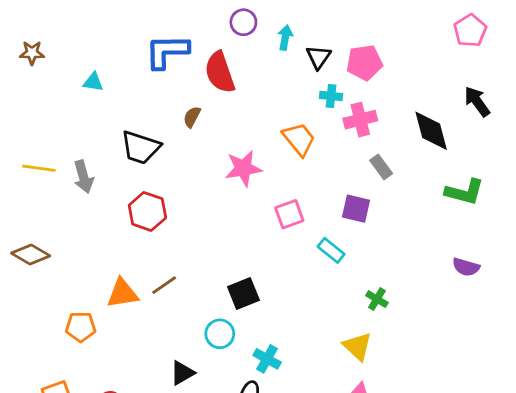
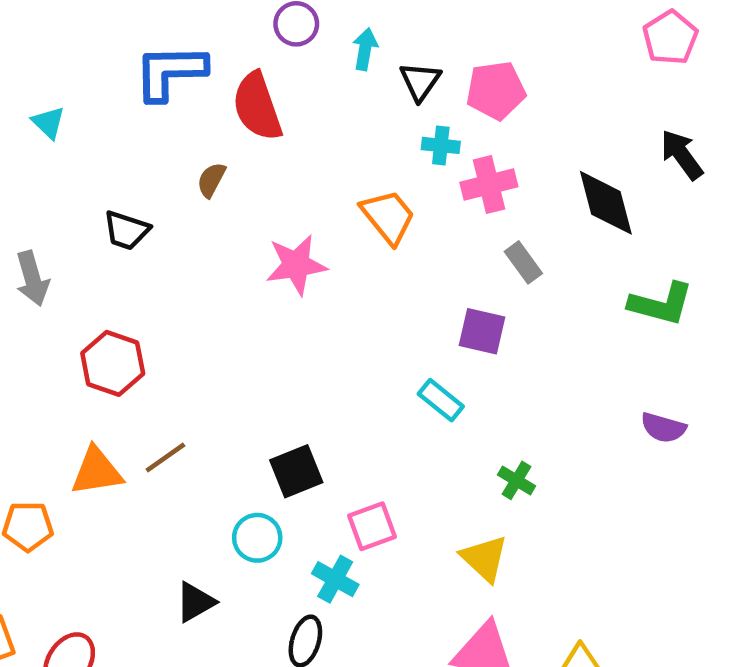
cyan triangle: (93, 82) -> (48, 123), turned 35
black trapezoid: (140, 147) -> (126, 230), size x0.7
red hexagon: (147, 211) -> (113, 363), moved
pink square: (289, 214) -> (372, 526), moved

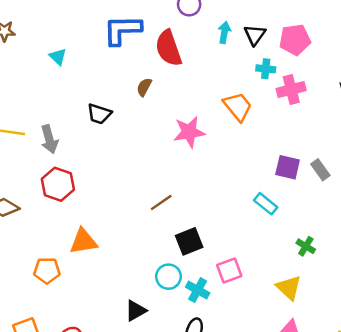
cyan arrow: (365, 49) -> (224, 32), moved
gray rectangle: (523, 262) -> (320, 170), moved
red hexagon: (113, 363) -> (58, 184), moved
brown line: (165, 457) -> (161, 203), moved
cyan cross: (335, 579) -> (198, 290), moved

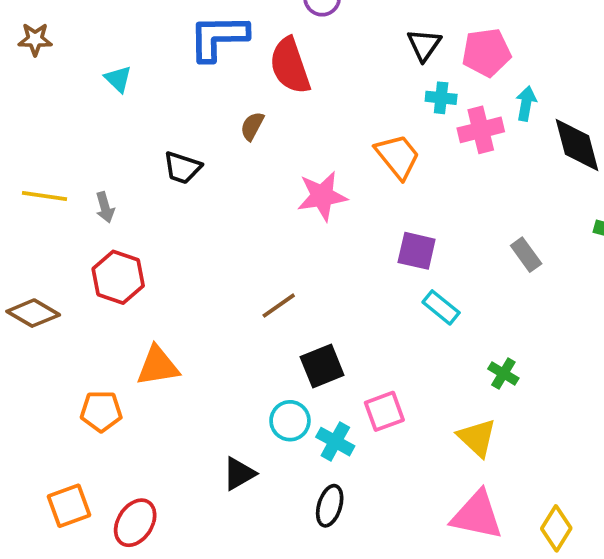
cyan arrow: (224, 32) -> (526, 103), moved
gray arrow: (49, 139) -> (105, 207), size x0.7
purple square: (288, 167) -> (417, 251), moved

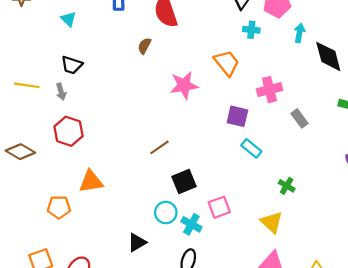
pink cross: (481, 130) -> (270, 90), moved
black trapezoid: (182, 168) -> (72, 65), moved

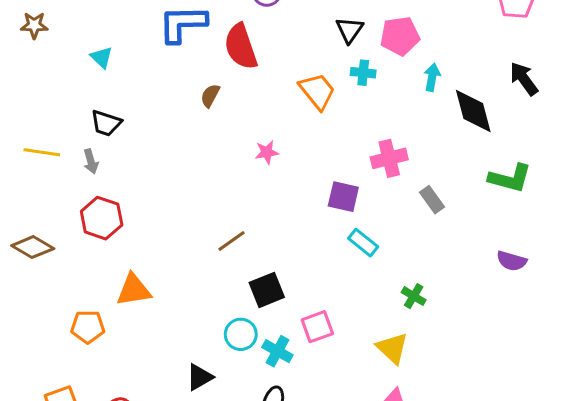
orange trapezoid: (227, 63) -> (317, 91), moved
pink star: (184, 85) -> (267, 152), size x0.6

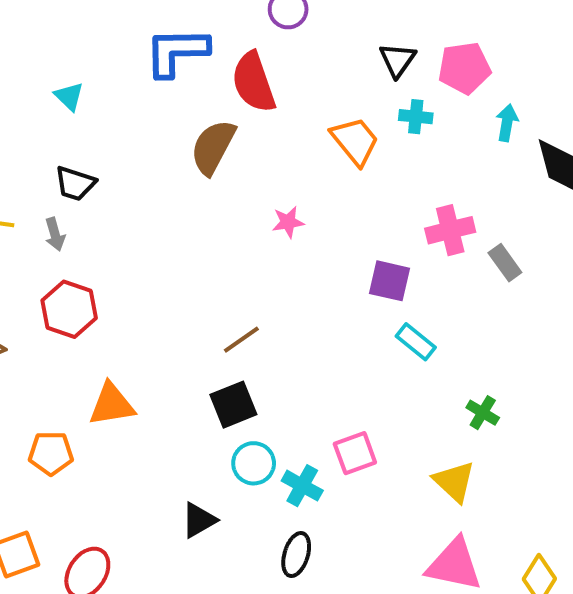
brown semicircle: (210, 96) -> (213, 147), size x1.8
gray rectangle: (432, 200) -> (505, 263), moved
black square: (267, 290) -> (233, 405), moved

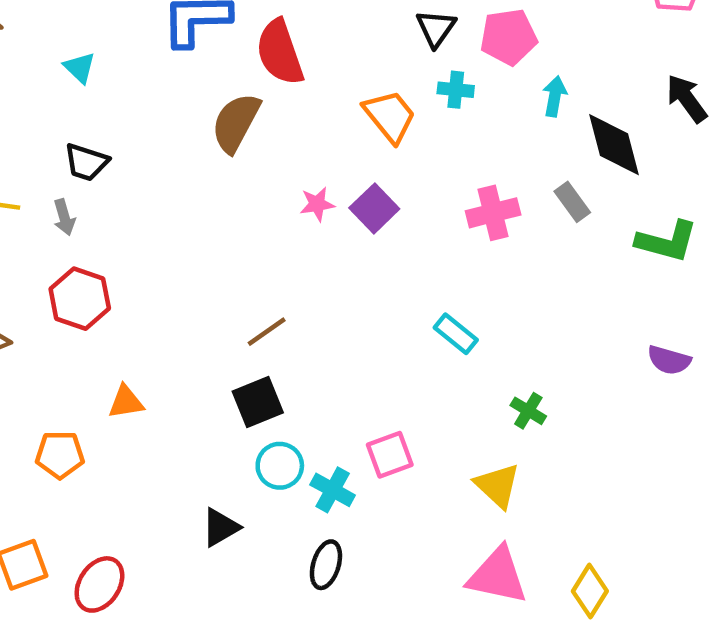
gray rectangle: (505, 263) -> (572, 202), moved
purple square: (389, 281) -> (374, 208), moved, turned 33
orange triangle: (112, 405) -> (126, 402), size x0.7

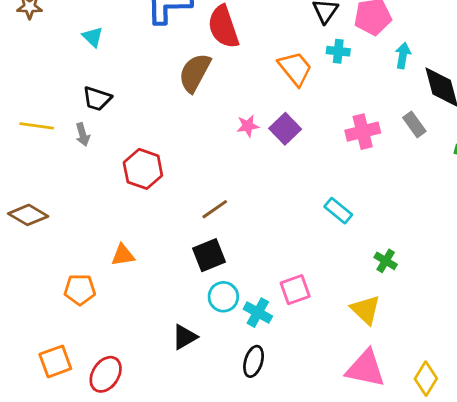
red hexagon: (80, 299) -> (143, 169), moved

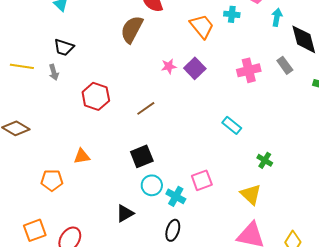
brown line: (215, 209) -> (146, 108), moved

